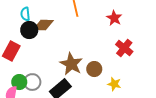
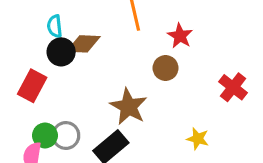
red star: (114, 18) -> (180, 36), moved
red cross: (124, 48) -> (233, 87), moved
brown circle: (94, 69) -> (166, 68), moved

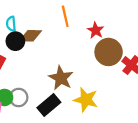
brown circle: (166, 68) -> (109, 52), moved, size x1.6
yellow star: (198, 139) -> (86, 100), moved, size x1.6

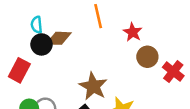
brown circle: (109, 52) -> (147, 57), size x0.7

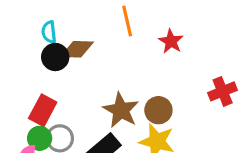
brown circle: (147, 57) -> (158, 110), moved
red rectangle: (19, 70) -> (43, 110), moved
red cross: (173, 72) -> (223, 91), turned 30

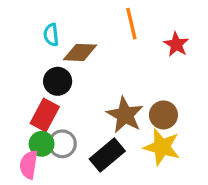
black circle: (55, 57) -> (58, 81), moved

